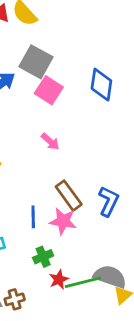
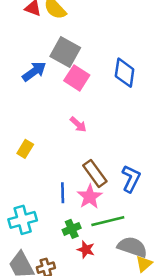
pink star: (63, 221) -> (90, 197), turned 30
red star: (59, 279) -> (86, 250), turned -30
green line: (83, 282) -> (108, 221), moved

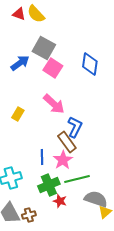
pink arrow: (78, 124) -> (54, 104), size x1.6
yellow rectangle: (25, 149) -> (18, 114), moved
blue L-shape: (131, 179) -> (75, 127), moved
green cross: (72, 229) -> (49, 185), size x1.5

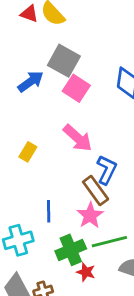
blue line: (42, 157) -> (49, 211), moved

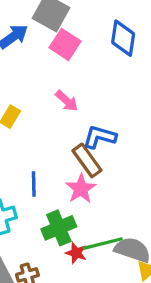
pink arrow: (78, 138) -> (67, 101), size x0.7
blue L-shape: (107, 170) -> (100, 137), turned -100
green line: (109, 242) -> (103, 244), moved

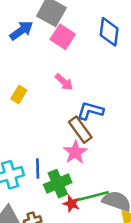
blue line: (34, 184) -> (38, 169), moved

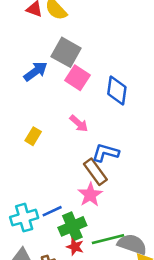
blue diamond: (109, 32) -> (117, 90), moved
blue line: (38, 169) -> (52, 211), turned 66
red star: (72, 204) -> (75, 247), moved

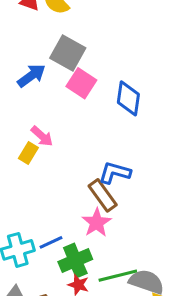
pink arrow: (79, 124) -> (42, 136), moved

